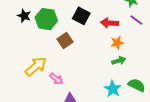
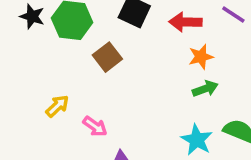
yellow arrow: (36, 66) -> (57, 106), size x0.6

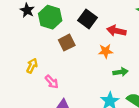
orange star: (201, 57) -> (106, 51), moved
yellow arrow: (57, 106) -> (32, 66), turned -32

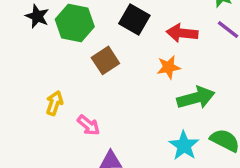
green arrow: (121, 72) -> (196, 98), size x1.5

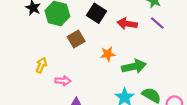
orange star: (169, 67) -> (108, 54), moved
pink arrow: (89, 125) -> (63, 81), turned -40

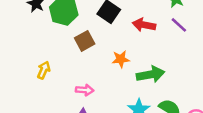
pink arrow: (63, 81) -> (85, 90), moved

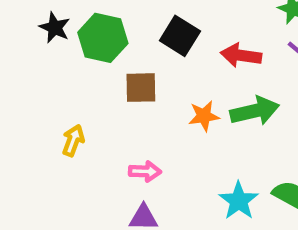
brown square: (85, 41) -> (141, 88), turned 30
green arrow: (151, 74) -> (255, 111), moved

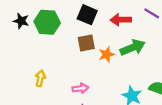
brown square: (141, 88) -> (86, 43), moved

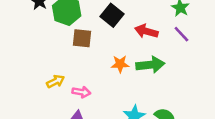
brown square: (86, 43) -> (82, 38), moved
yellow arrow: (40, 78) -> (55, 81), moved, turned 35

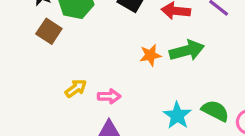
brown square: (82, 38) -> (49, 31), moved, turned 36

